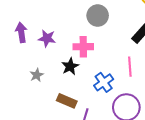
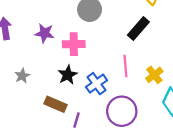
purple star: (47, 38) -> (45, 33), moved
black star: (70, 66) -> (68, 75), moved

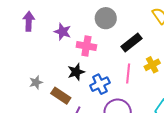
black rectangle: (138, 29) -> (131, 43), moved
yellow cross: (154, 75) -> (152, 65), moved
gray star: (22, 76) -> (36, 82), moved

